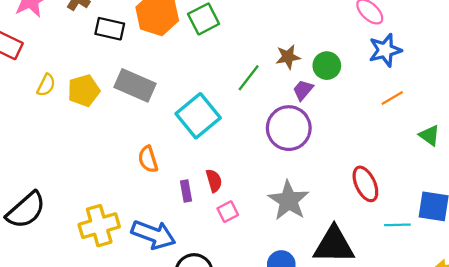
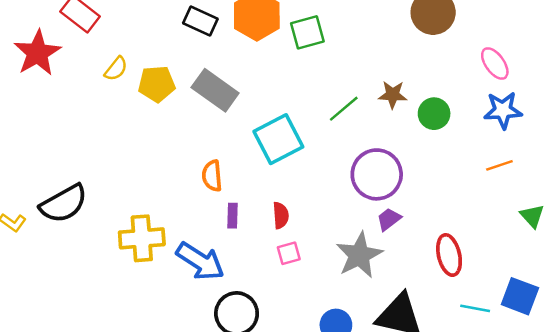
purple trapezoid: (303, 90) -> (389, 219), moved
purple rectangle: (186, 191) -> (233, 216), moved

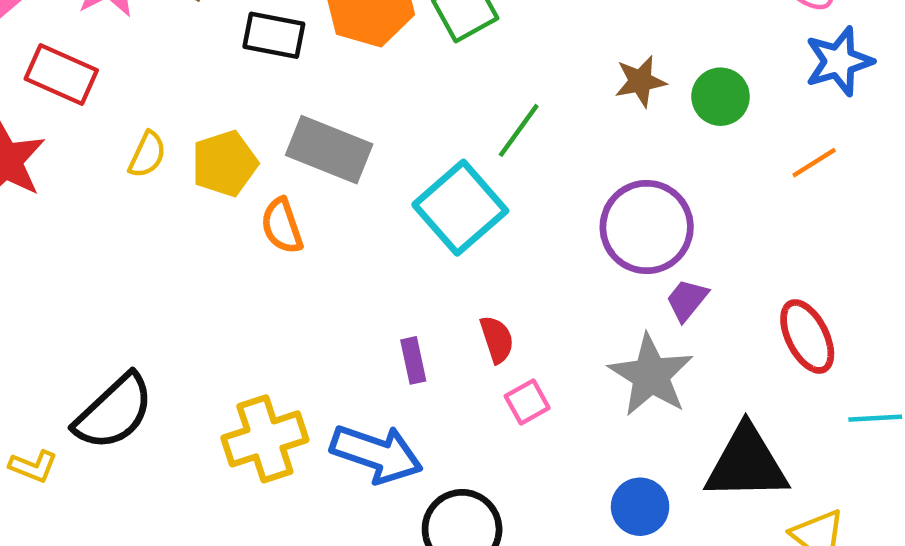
green line: (344, 109) -> (519, 130), moved
orange line: (499, 165) -> (814, 163), moved
orange semicircle: (212, 176) -> (282, 226), moved

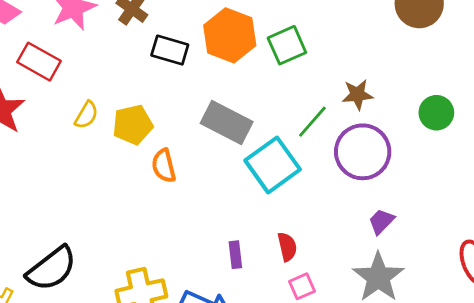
brown star: (640, 81) -> (357, 95), moved
gray rectangle: (329, 150) -> (227, 123), moved
purple circle: (647, 227) -> (363, 152), moved
purple trapezoid: (687, 300) -> (381, 221), moved

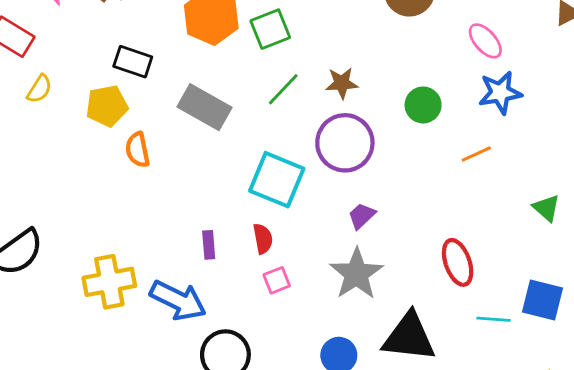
black rectangle: (170, 50) -> (133, 62), moved
yellow semicircle: (86, 115) -> (39, 89), moved
green line: (312, 122) -> (283, 89), moved
cyan square: (273, 165) -> (277, 180), moved, turned -34

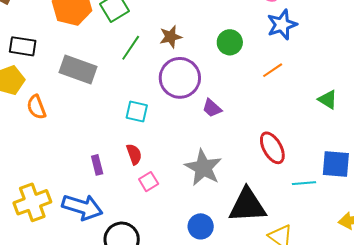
cyan square: (277, 180) -> (137, 112), size x0.6
purple trapezoid: (362, 216) -> (212, 108), moved, turned -85

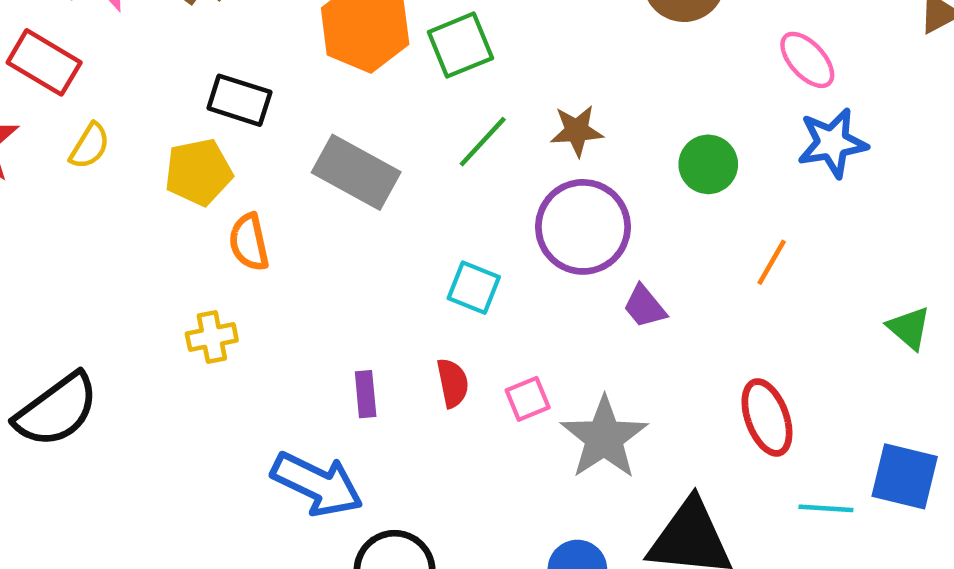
orange line: (273, 70) -> (772, 262), moved, turned -35
pink square: (149, 182) -> (528, 399), moved
yellow cross: (32, 202) -> (212, 337), moved, size x0.6

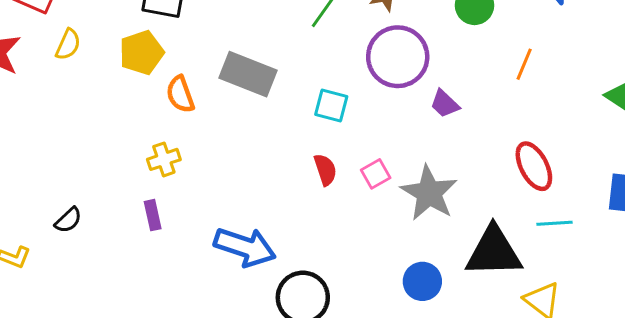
gray rectangle: (356, 172) -> (248, 74), moved
purple rectangle: (366, 394) -> (153, 215), moved
black semicircle: (57, 410) -> (68, 220), size x0.5
cyan line: (826, 508) -> (555, 223), moved

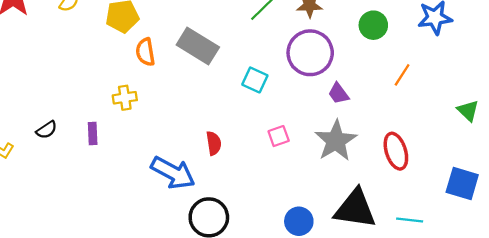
red semicircle: (325, 170) -> (214, 143), moved
gray star: (429, 193) -> (336, 141), moved
purple rectangle: (153, 215) -> (93, 134), moved
cyan line: (555, 223) -> (410, 220), moved

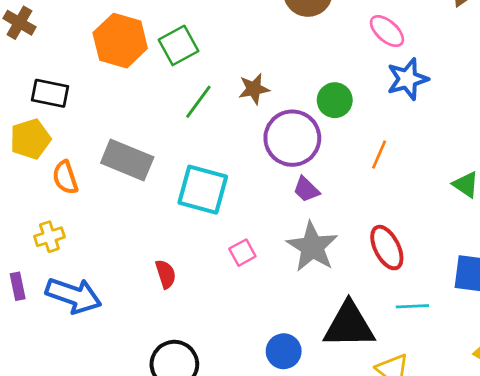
purple circle: (310, 53) -> (292, 138), moved
cyan square: (255, 80) -> (203, 190), size x1.6
blue arrow: (173, 173) -> (74, 295), moved
cyan line: (410, 220) -> (412, 306), moved

